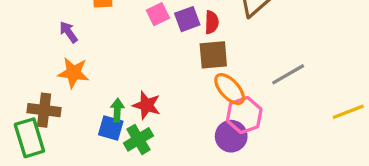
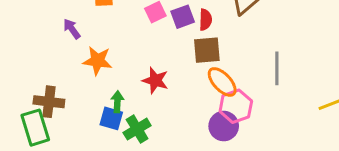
orange star: (73, 73) -> (98, 61), moved
gray line: (288, 74) -> (277, 68), turned -60
red star: (147, 105) -> (155, 80), moved

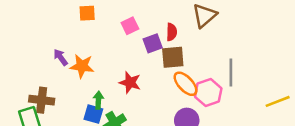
purple square: (183, 17) -> (153, 43), moved
purple arrow: (72, 29) -> (61, 57), moved
pink hexagon: (236, 106) -> (208, 93), moved

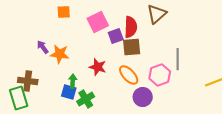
pink square: (130, 26) -> (98, 22), size x1.5
red semicircle: (172, 32) -> (131, 27), size x1.5
orange ellipse: (185, 84) -> (129, 75), moved

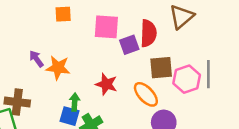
pink square: (98, 22) -> (106, 27), turned 30
brown square: (132, 47) -> (161, 68), moved
pink hexagon: (160, 75) -> (187, 79), moved

